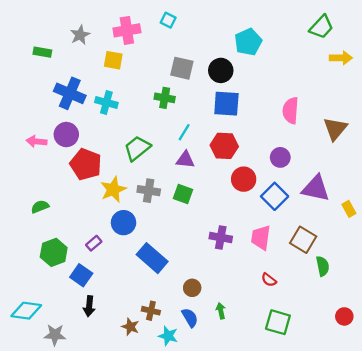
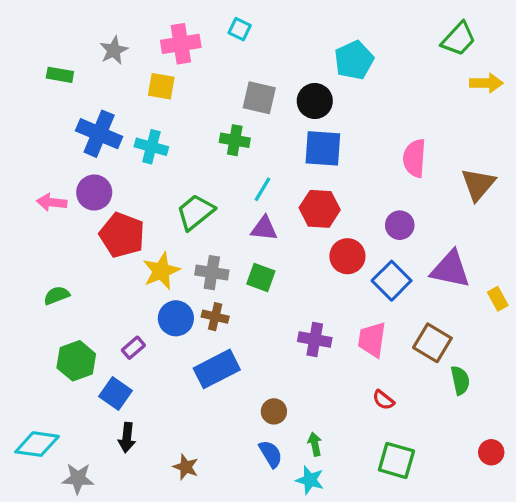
blue rectangle: (152, 258) -> (217, 369), turned -68
brown cross: (151, 311) -> (215, 317), moved
cyan star: (168, 336) -> (310, 480), moved

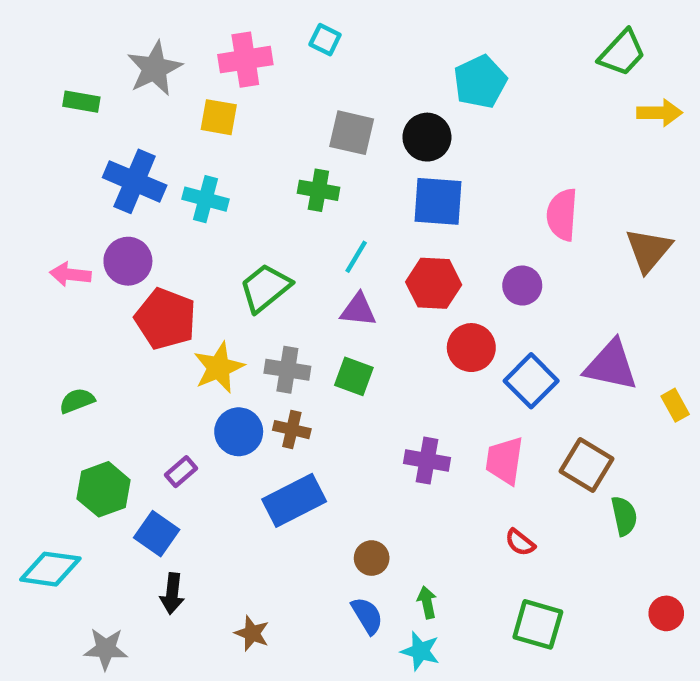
gray star: (114, 50) -> (154, 68), size x1.4
purple circle: (400, 225) -> (522, 286), moved
cyan diamond: (37, 444) -> (50, 569), moved

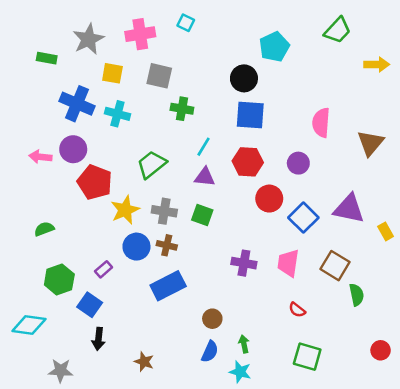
green trapezoid: (622, 53) -> (338, 30), moved
yellow square: (219, 117) -> (112, 73), moved
gray square: (352, 133) -> (159, 76), moved
blue semicircle: (367, 616) -> (210, 352), turned 55

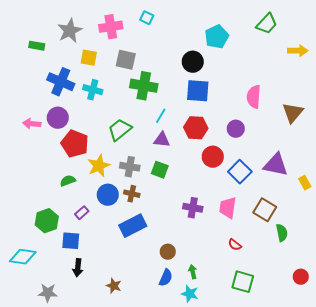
green cross: (182, 109) -> (144, 86), size x1.5
green semicircle: (44, 229) -> (68, 181), moved
blue square: (90, 305) -> (71, 241), turned -30

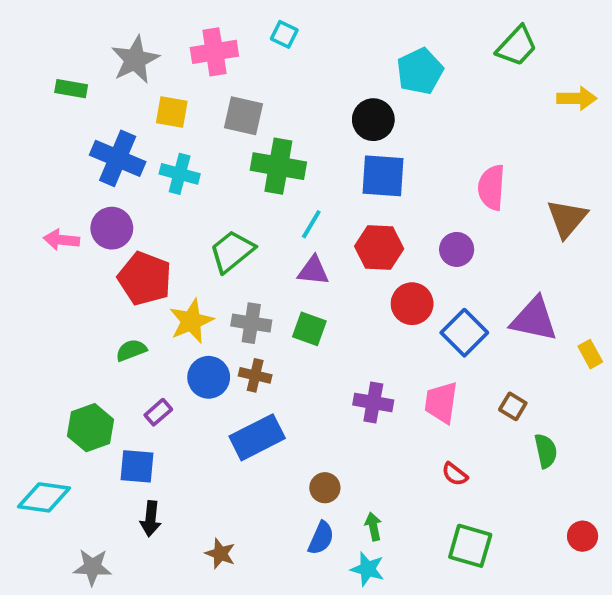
brown square: (265, 210) -> (513, 406), size x0.6

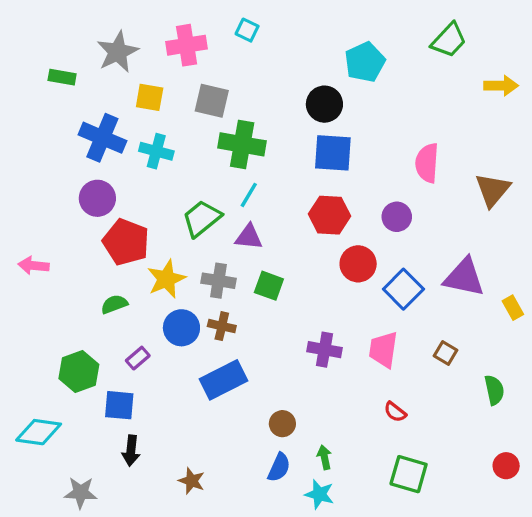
cyan line: (311, 224) -> (249, 195), moved
pink arrow: (61, 240) -> (33, 266), moved
purple triangle: (313, 271) -> (249, 237), moved
green semicircle: (546, 451) -> (494, 390), moved

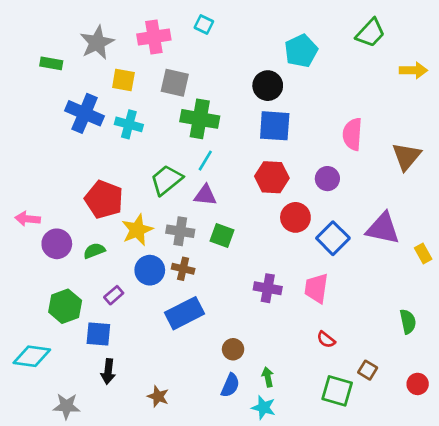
purple circle: (97, 198) -> (57, 244), moved
brown square: (446, 353) -> (368, 370), moved

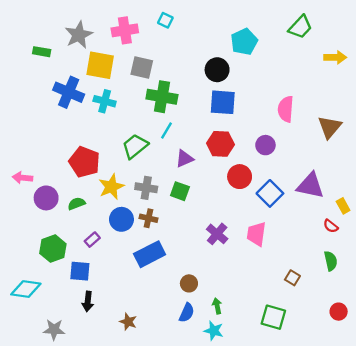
yellow square: (123, 80) -> (100, 65), size x1.5
purple triangle: (205, 195) -> (184, 159), moved, turned -30
purple cross: (268, 288) -> (217, 234), turned 30
red semicircle: (326, 340) -> (331, 226), moved
brown square: (368, 370) -> (292, 278), moved

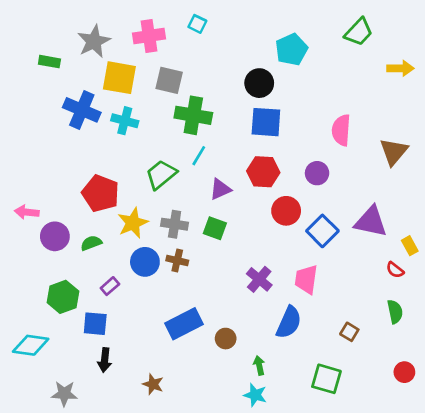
blue rectangle: (150, 254) -> (184, 324), moved
blue semicircle: (187, 313) -> (289, 322), moved, size x1.4

